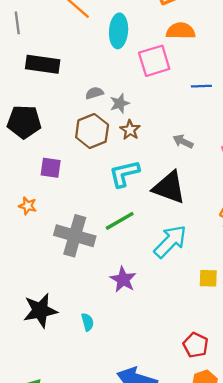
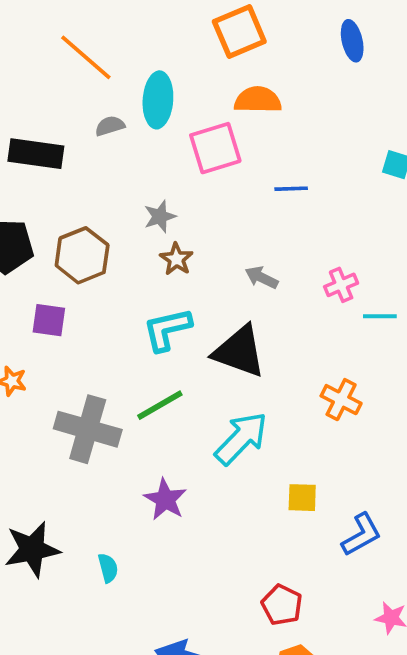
gray semicircle: (94, 93) -> (110, 126), moved
brown hexagon: (92, 131) -> (82, 255), moved

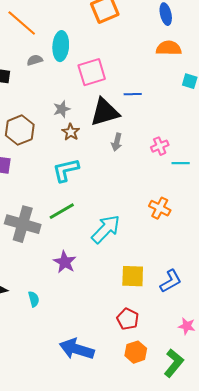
orange semicircle: (258, 100) -> (169, 48), moved
gray arrow: (262, 278) -> (117, 142), turned -102
black triangle: (239, 351) -> (105, 112), moved, turned -36
yellow square: (302, 498) -> (133, 276), moved, size x1.4

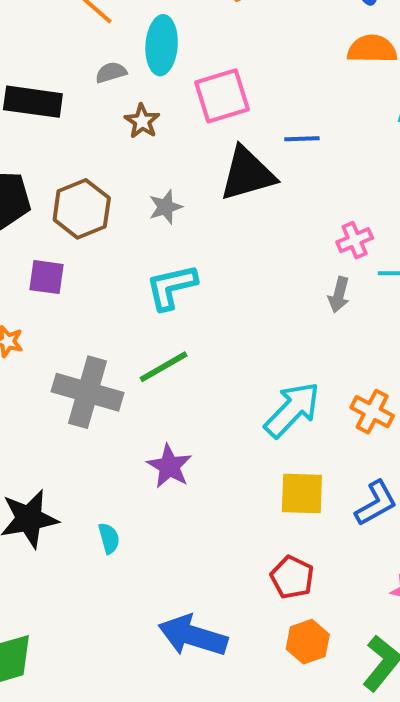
gray star: (62, 109) -> (165, 207), moved
brown star: (71, 132) -> (142, 121), moved
gray arrow: (117, 142) -> (339, 295), moved
orange cross: (160, 208) -> (372, 412), moved
cyan arrow: (106, 229) -> (292, 410), moved

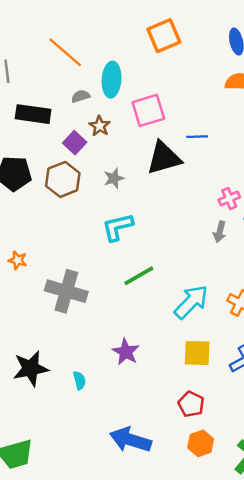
purple square: (47, 277) -> (75, 143), moved, turned 35
green line: (164, 367) -> (139, 276), moved
purple star: (169, 466) -> (126, 352), moved

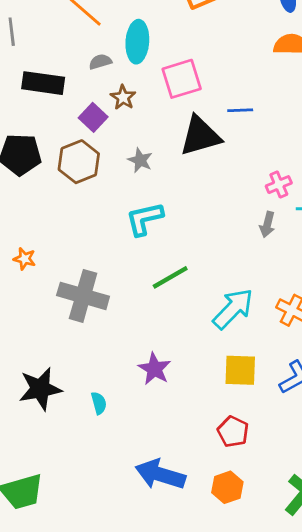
gray star: (114, 178) -> (140, 160), turned -30
orange hexagon: (201, 443) -> (227, 487), moved

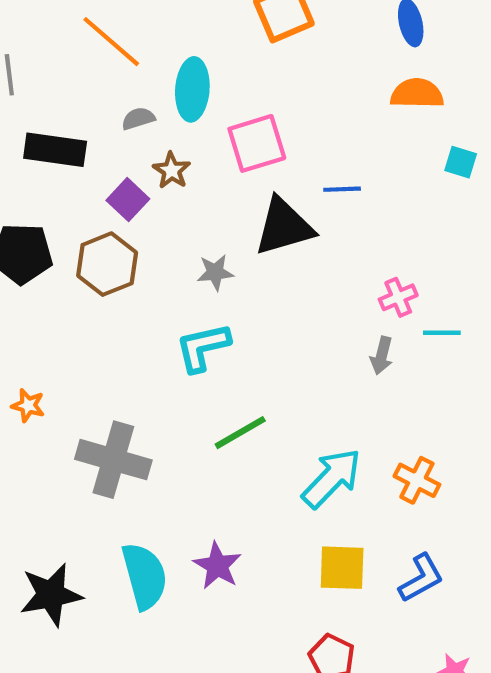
gray star: (140, 160) -> (215, 272), moved, turned -30
cyan semicircle: (99, 403) -> (145, 576), moved, size x2.0

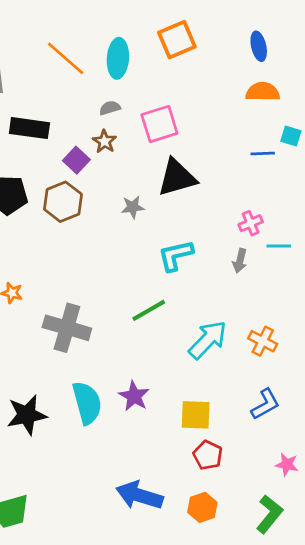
cyan ellipse: (192, 89) -> (118, 58), moved
gray semicircle: (138, 118) -> (110, 108), moved
blue line: (342, 189) -> (263, 153), moved
cyan L-shape: (203, 347) -> (176, 255), moved
yellow square: (342, 568) -> (196, 415), moved

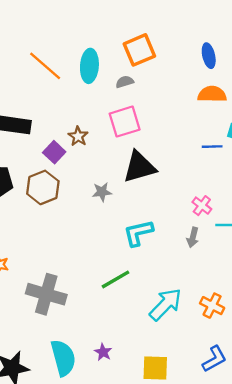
gray semicircle: (110, 108) -> (125, 82), moved
pink cross: (251, 223) -> (202, 206), turned -30
purple star: (134, 396) -> (103, 352), size x0.7

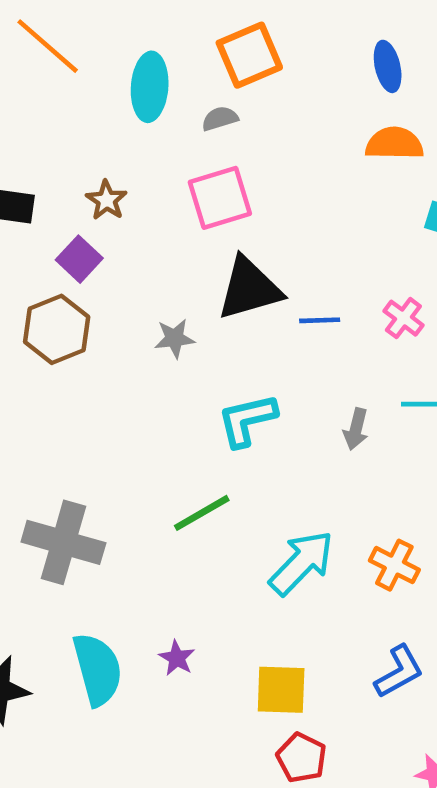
orange line: (45, 66) -> (48, 46), moved
brown star: (78, 136) -> (107, 200), moved
blue line: (212, 147) -> (320, 320), moved
pink cross: (202, 206) -> (403, 318), moved

